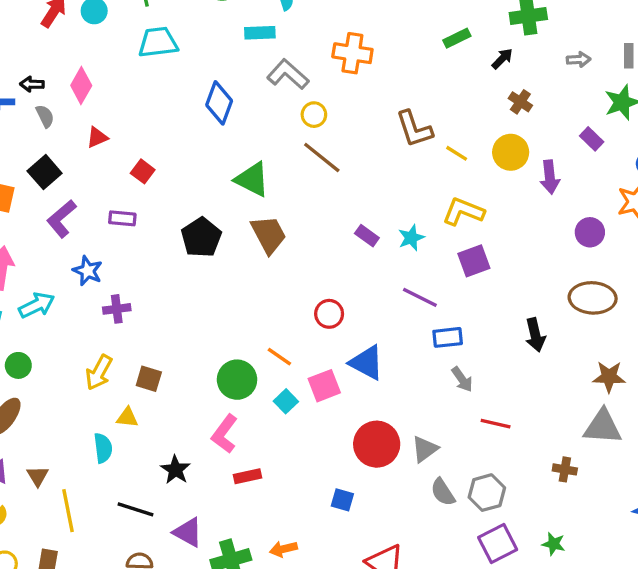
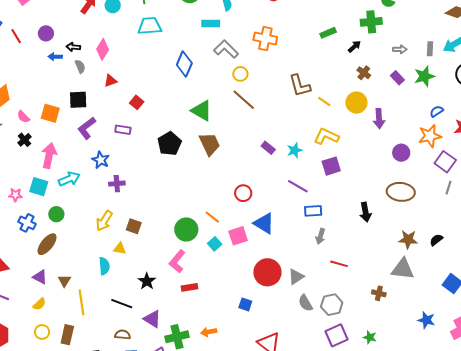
purple rectangle: (592, 139) -> (397, 78), moved
black square: (45, 172) -> (78, 100), turned 36
gray arrow: (462, 379) -> (320, 236), turned 49

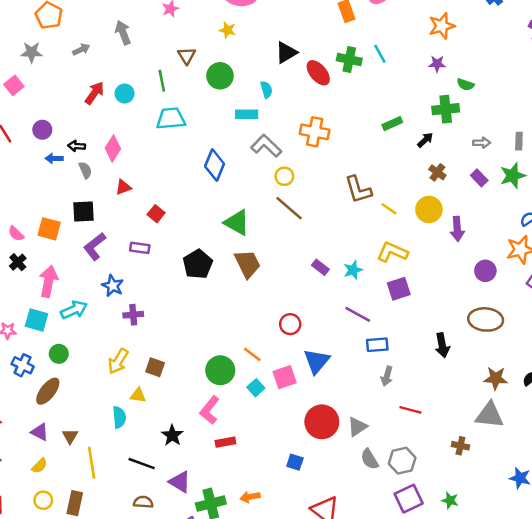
blue triangle: (264, 223) -> (317, 361), turned 40

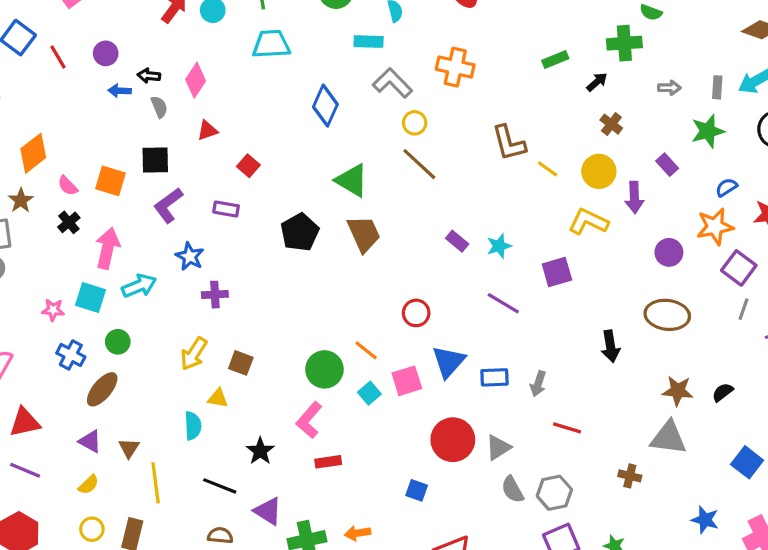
purple rectangle: (479, 178) -> (667, 165), moved
yellow L-shape: (392, 252) -> (588, 222), moved
blue rectangle: (377, 345) -> (494, 377), moved

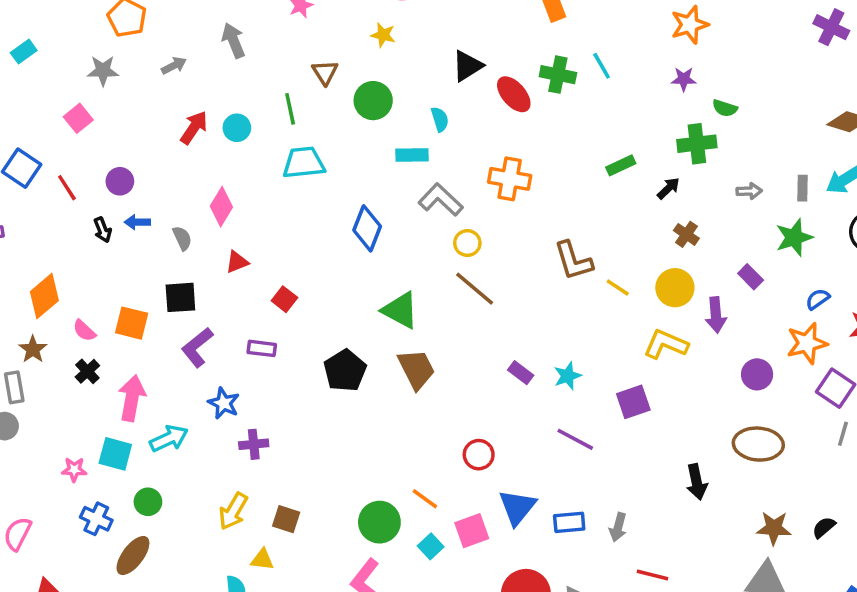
black arrow: (149, 76) -> (102, 230), moved, turned -115

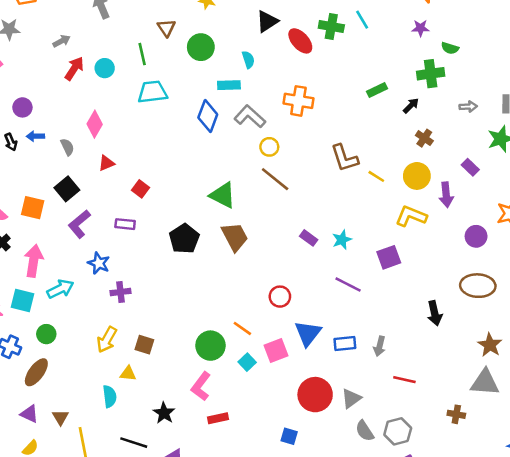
gray arrow: (174, 66) -> (62, 41), moved
blue diamond: (367, 228) -> (208, 116), moved
black square: (180, 297) -> (67, 189), turned -35
brown star: (774, 528) -> (490, 345), turned 30

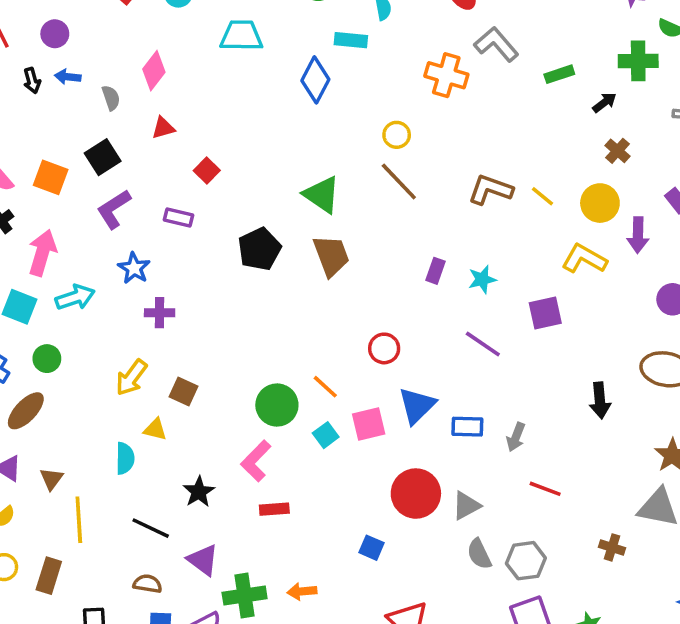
gray L-shape: (250, 117) -> (496, 44), moved
brown L-shape: (345, 158) -> (490, 190), moved, turned 120
purple rectangle: (309, 238) -> (435, 271), turned 66

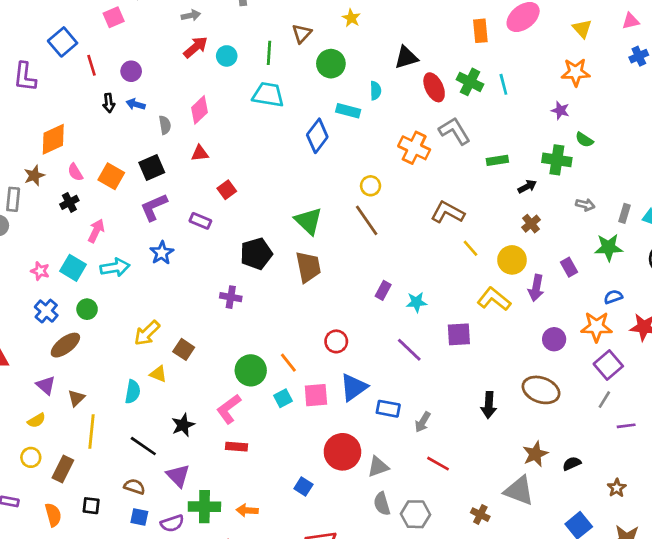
brown L-shape: (490, 190) -> (448, 212), moved
pink arrow: (42, 253) -> (96, 231), size x0.7
purple cross: (160, 313) -> (231, 297), moved

